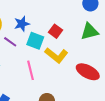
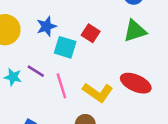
purple line: (10, 42) -> (36, 71), moved
yellow L-shape: (56, 55) -> (98, 92), moved

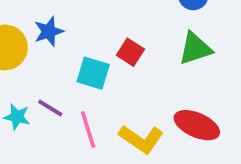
blue star: (46, 26) -> (49, 31), moved

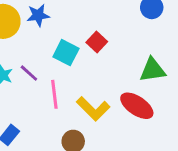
green triangle: (195, 49) -> (153, 70), moved

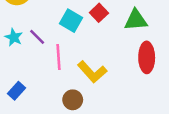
green triangle: (153, 70) -> (136, 20), moved
red ellipse: (137, 106) -> (147, 57), moved, turned 52

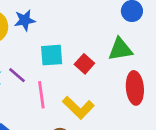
red square: (99, 13) -> (84, 64), moved
cyan square: (71, 21) -> (52, 55), turned -30

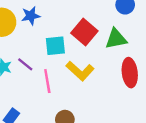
red square: (84, 64) -> (84, 32), moved, size x1.5
yellow L-shape: (78, 108) -> (80, 71), moved

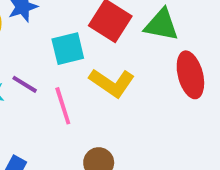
green triangle: (116, 39) -> (161, 25), turned 30

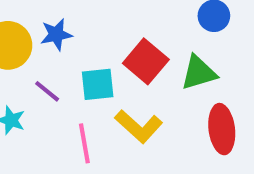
green triangle: (161, 25) -> (199, 73), turned -36
purple line: (25, 84) -> (47, 91), moved

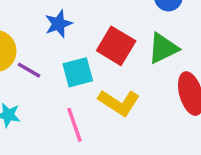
blue star: (56, 34) -> (58, 24), moved
purple line: (47, 91) -> (29, 70), moved

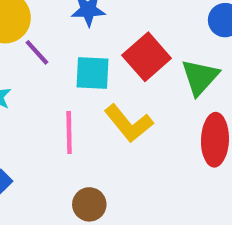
green triangle: (163, 48) -> (200, 77), turned -40

